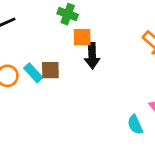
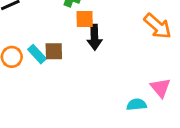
cyan semicircle: (135, 125) -> (137, 105), turned 108

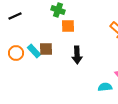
black arrow: (94, 37) -> (77, 55), moved

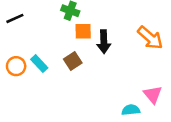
brown square: (46, 49) -> (73, 61), moved, turned -32
black arrow: (77, 55) -> (104, 42), moved

